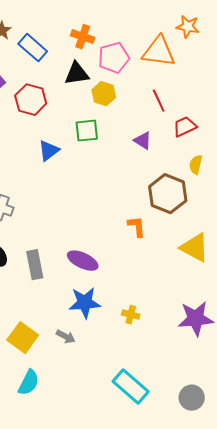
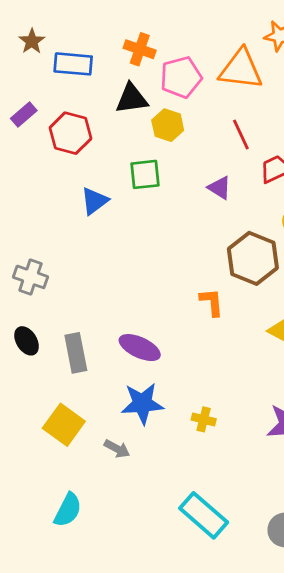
blue rectangle: (33, 48) -> (73, 64), turned -36
yellow square: (23, 338) -> (64, 425), moved

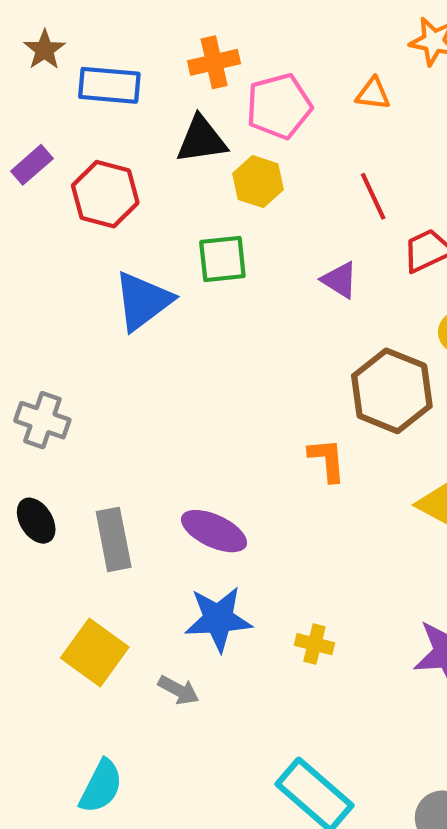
orange cross: (140, 49) -> (214, 62), turned -32
orange triangle: (241, 69) -> (373, 94), size x0.5
blue triangle: (94, 201) -> (143, 301), size x1.4

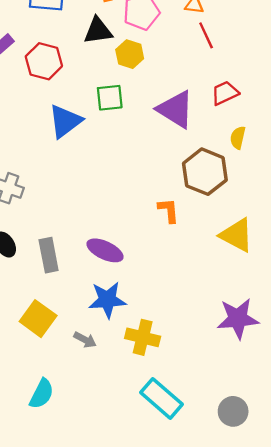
red line: (373, 196) -> (206, 35), moved
purple triangle: (340, 280) -> (175, 109), size x1.8
yellow cross: (314, 644) -> (143, 337), moved, size x1.6

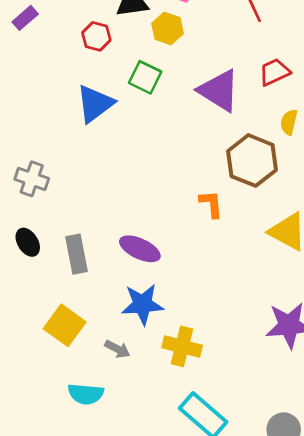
red hexagon: (44, 61) -> (96, 36), moved, size x0.7
green square: (110, 98) -> (145, 77), turned 32
cyan semicircle: (42, 394) -> (86, 394), moved, turned 68

